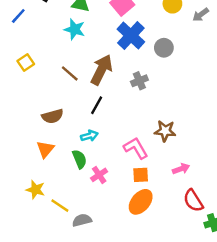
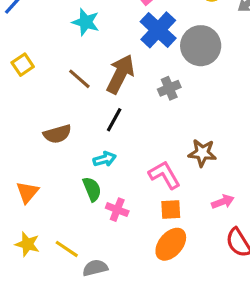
gray circle: (164, 48) -> (201, 46), size x1.6
orange triangle: (45, 149) -> (27, 192), moved
pink cross: (99, 175) -> (117, 210), turned -35
yellow star: (35, 190) -> (27, 244), moved

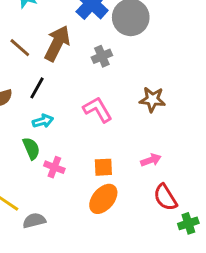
black line: (114, 120) -> (37, 88), moved
brown star: (202, 153) -> (152, 99), moved
pink L-shape: (164, 175) -> (98, 110), moved

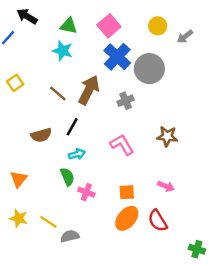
pink arrow: (151, 160) -> (166, 186), turned 42
red semicircle: (165, 197) -> (158, 221), moved
green cross: (188, 223) -> (197, 249), moved, turned 35

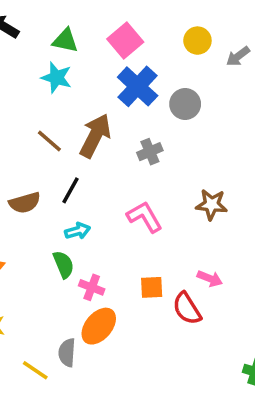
gray circle: (149, 69) -> (185, 104), size x0.7
orange ellipse: (127, 218) -> (99, 326), moved
red semicircle: (158, 221) -> (187, 308), moved
yellow line: (48, 222) -> (35, 370), moved
gray semicircle: (70, 236) -> (67, 353), turned -72

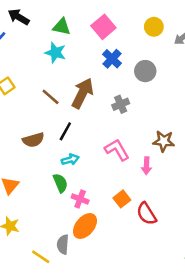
blue cross: (138, 86) -> (112, 59), size x0.7
pink arrow: (210, 279) -> (146, 166), moved, turned 70
orange square: (152, 287) -> (122, 199), turned -35

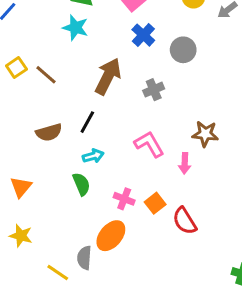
brown line: (51, 97) -> (46, 75), moved
pink cross: (80, 199) -> (124, 199), moved

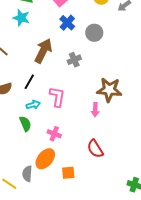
brown star: (205, 134) -> (109, 90), size x1.4
pink L-shape: (149, 144) -> (57, 97), moved, turned 40
orange square: (155, 203) -> (68, 173), moved, turned 32

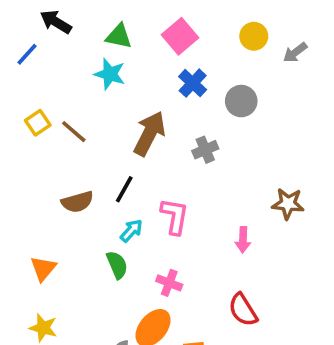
brown star: (109, 90) -> (288, 204), moved, size x0.7
cyan arrow: (33, 105) -> (131, 231), turned -32

